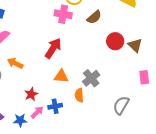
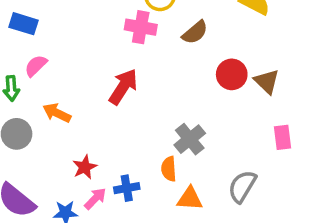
orange triangle: (61, 76) -> (190, 199), moved

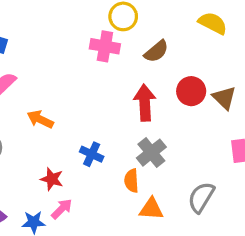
red arrow: (123, 87) -> (145, 103), moved, turned -36
orange arrow: (57, 113) -> (40, 119), moved
red star: (85, 167) -> (52, 179), turned -30
blue cross: (127, 188) -> (92, 154), moved, turned 35

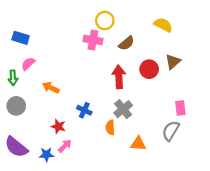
brown triangle: (224, 98) -> (173, 62), moved, turned 35
gray semicircle: (201, 197) -> (171, 131), moved
orange triangle: (151, 209) -> (138, 144), moved

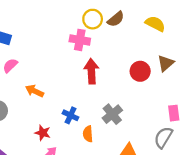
brown semicircle: (126, 43) -> (116, 19), moved
red arrow: (119, 77) -> (91, 71), moved
orange semicircle: (110, 128) -> (88, 134), moved

